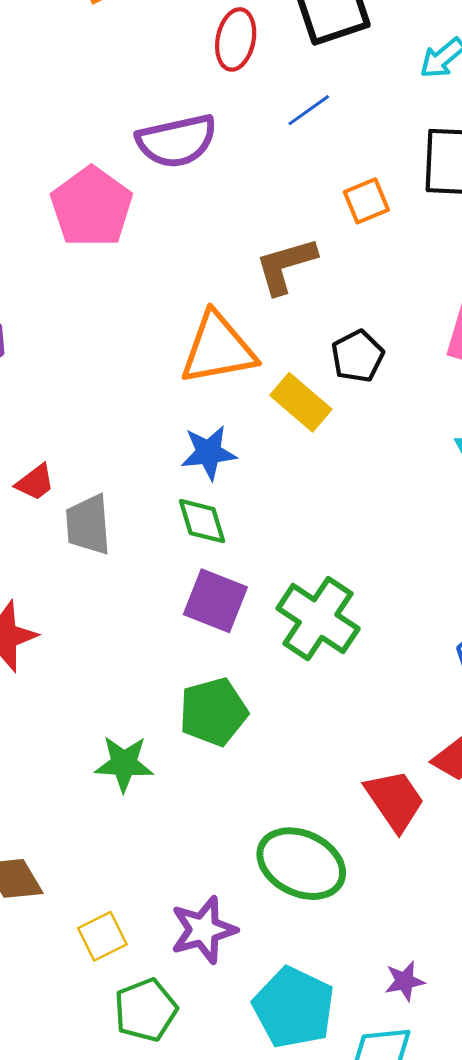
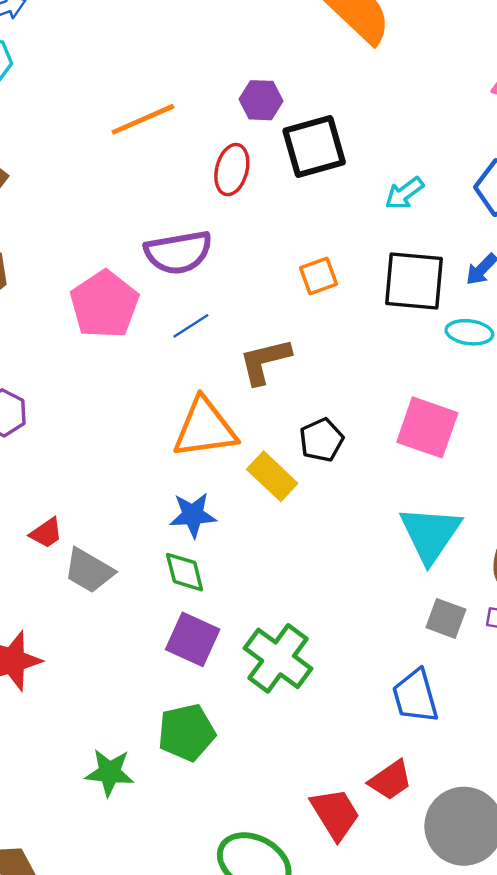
blue line: (309, 110) -> (191, 326), moved
orange square: (366, 201) -> (318, 276), moved
gray trapezoid: (88, 525) -> (89, 571), turned -58

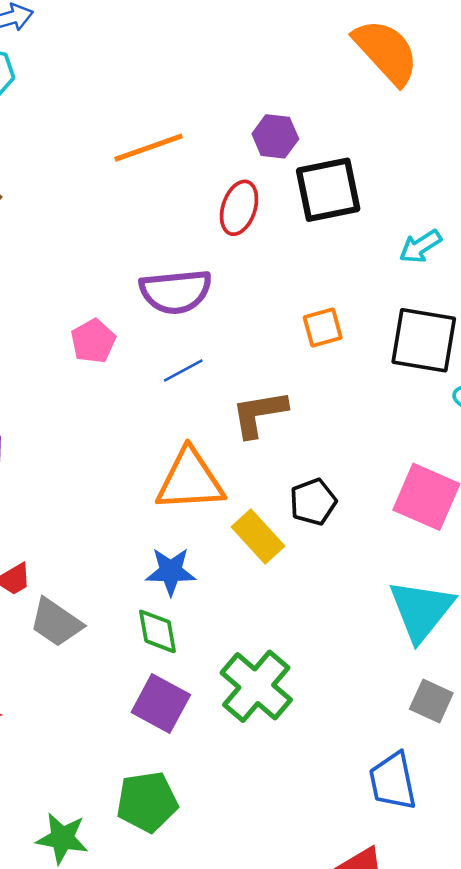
pink pentagon: (104, 304) -> (93, 341), size x0.6
green cross: (278, 658) -> (256, 686), moved

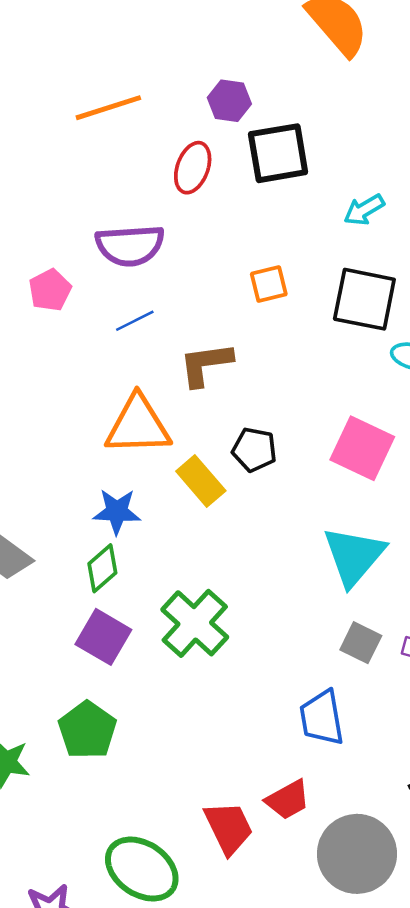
black pentagon: (313, 502) -> (254, 450), turned 30
green diamond: (157, 631) -> (102, 568), turned 57
green pentagon: (147, 802) -> (87, 730), turned -30

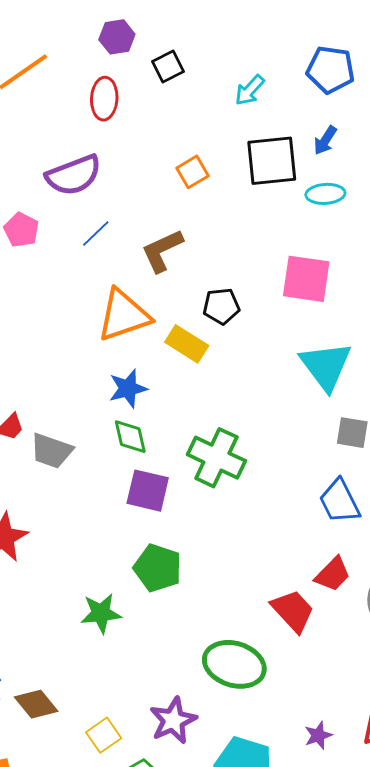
black square: (278, 153) -> (168, 66), size x0.6
green diamond: (102, 568) -> (130, 437), turned -45

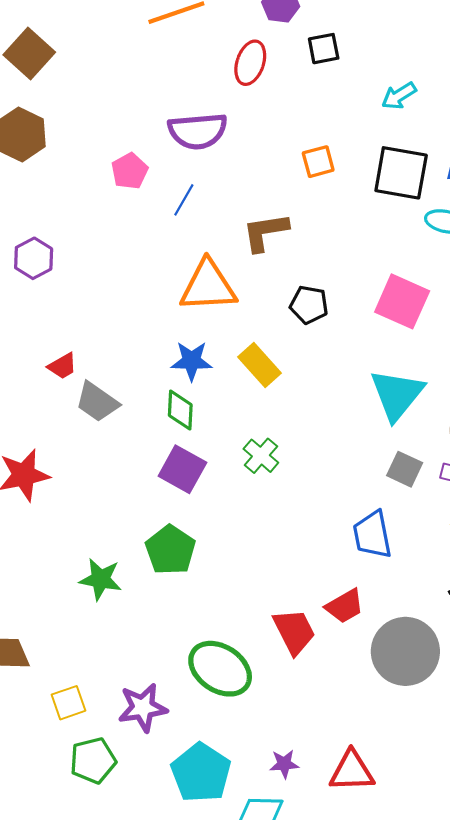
blue line: (96, 233) -> (184, 200), moved, turned -32
yellow rectangle: (187, 344) -> (259, 365), moved
green cross: (216, 458) -> (261, 456), size x0.6

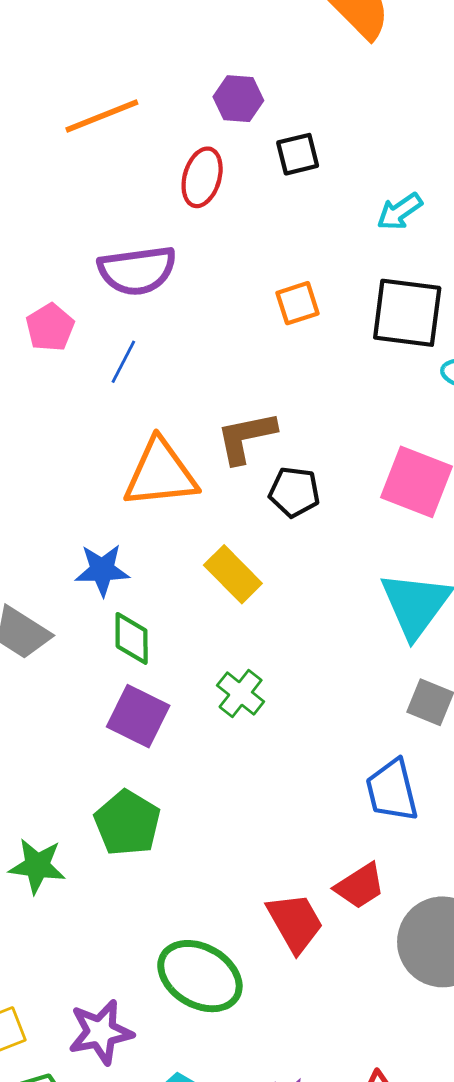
brown L-shape: (265, 232) -> (246, 437), moved
blue star: (192, 361) -> (102, 570), moved

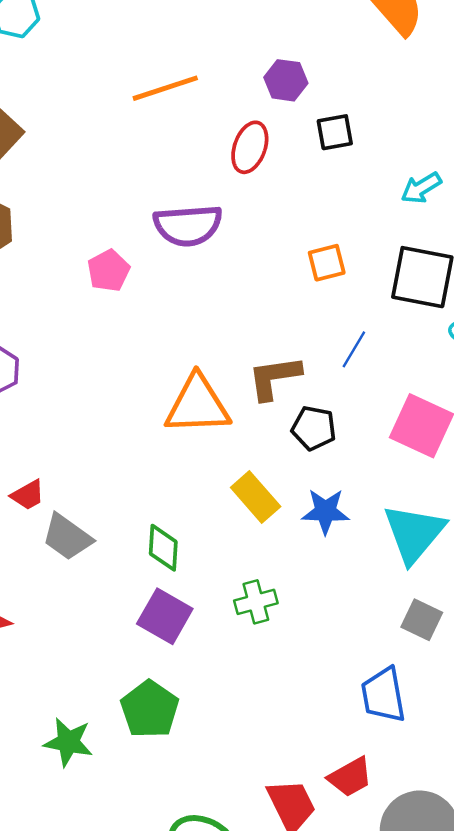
blue line: (123, 362) -> (354, 349), moved
blue star: (102, 570) -> (326, 511), moved
green cross: (241, 694) -> (256, 602), turned 33

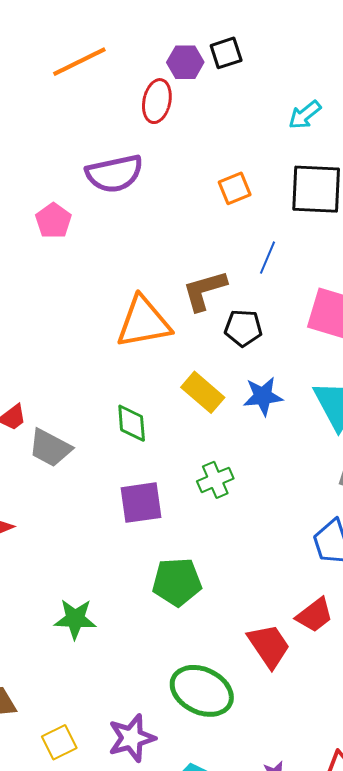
purple hexagon: (286, 80) -> (185, 62), moved
black square: (335, 132) -> (226, 53), moved
green diamond: (163, 548) -> (132, 423), moved
purple square: (165, 616) -> (141, 503), turned -30
green pentagon: (150, 709) -> (177, 582), moved, turned -30

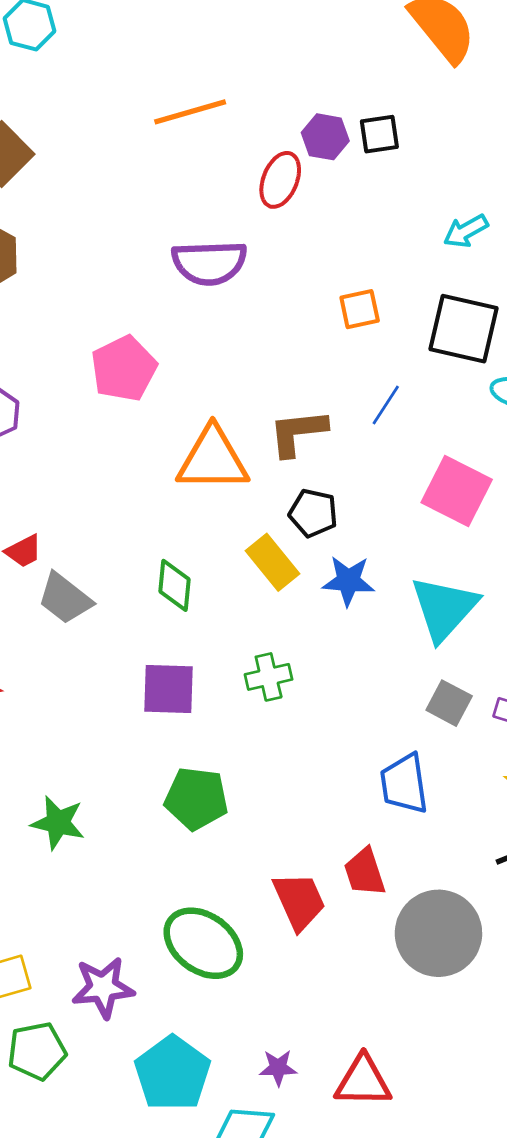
pink pentagon: (53, 221) -> (124, 369), moved, size x1.4
black pentagon: (243, 328) -> (313, 513), moved
red trapezoid: (315, 615) -> (365, 872), turned 99

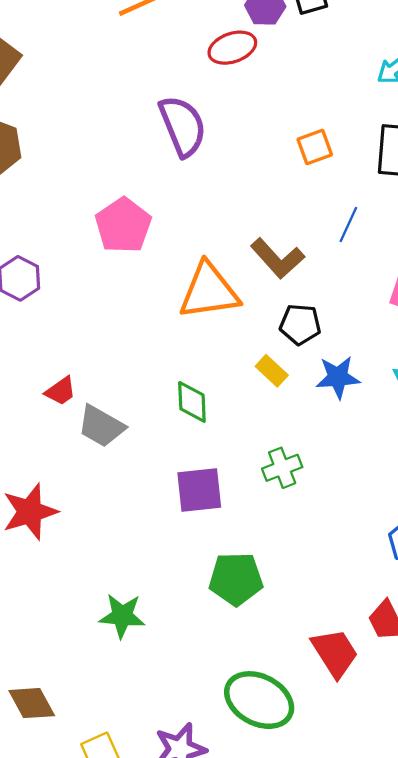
red ellipse: (280, 180) -> (232, 48), turned 57
purple semicircle: (209, 263) -> (183, 126), turned -102
brown L-shape: (298, 432) -> (277, 258), turned -118
yellow rectangle: (272, 562) -> (272, 371), size x0.7

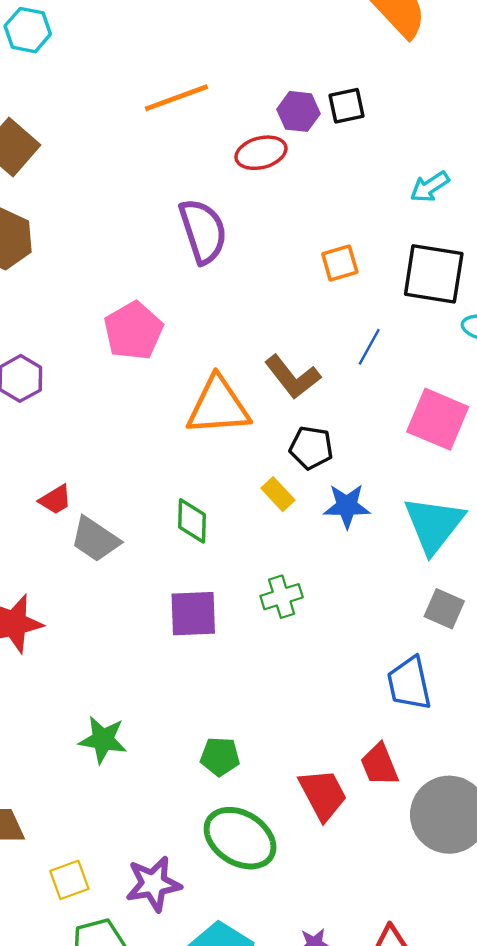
green pentagon: (236, 579) -> (220, 757), moved, size x0.7

